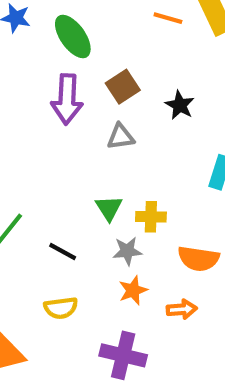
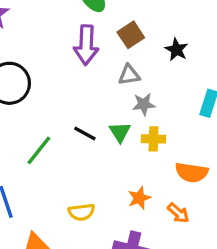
gray star: (127, 251) -> (144, 104), moved
black line: (63, 252) -> (85, 133), moved
orange arrow: (182, 309) -> (178, 213), turned 45

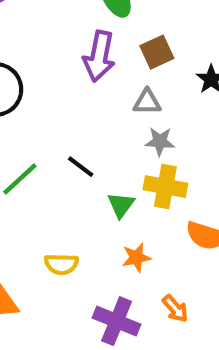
green triangle: (120, 132) -> (121, 205), moved
yellow cross: (154, 139) -> (165, 187), size x1.4
orange arrow: (178, 213) -> (175, 309), moved

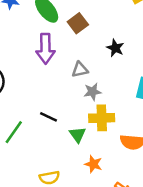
brown square: (157, 52) -> (78, 23), moved
orange star: (136, 258) -> (93, 164), turned -30

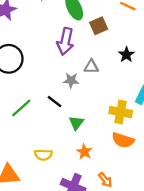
gray star: (93, 92) -> (71, 80), moved
yellow cross: (102, 118) -> (121, 112), moved

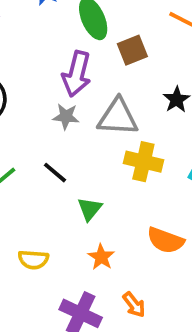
gray triangle: (91, 67) -> (118, 117), size x1.6
gray star: (71, 80) -> (66, 116), moved
yellow cross: (121, 112) -> (143, 162), moved

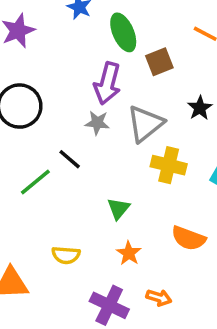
gray triangle: (118, 117) -> (145, 124), turned -42
black line: (55, 173) -> (70, 159), moved
orange arrow: (134, 305) -> (159, 298), turned -35

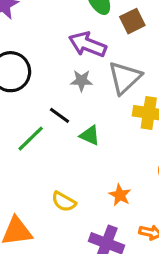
purple arrow: (107, 83) -> (88, 44), turned 102
green triangle: (118, 209) -> (90, 135), moved, turned -40
yellow semicircle: (66, 255) -> (64, 202), turned 30

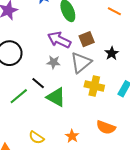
brown square: (132, 21) -> (87, 39), moved
green triangle: (90, 135) -> (56, 97), size x1.5

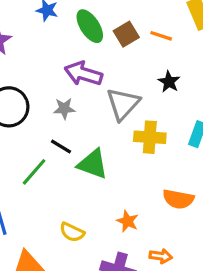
orange line: (114, 11) -> (161, 36), moved
brown square: (87, 39) -> (126, 34), moved
gray star: (54, 62) -> (64, 109), moved

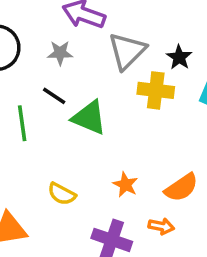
black star: (169, 82) -> (179, 57), moved
green line: (34, 172) -> (22, 123), turned -52
orange semicircle: (178, 199) -> (181, 188), moved, turned -48

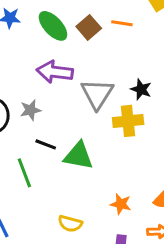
gray star: (60, 53) -> (30, 110), moved

